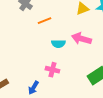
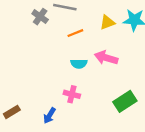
orange line: (44, 21) -> (75, 33), moved

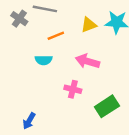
cyan semicircle: (79, 64) -> (44, 60), moved
pink cross: (72, 94) -> (73, 89), moved

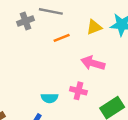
gray cross: (19, 19) -> (26, 21), turned 35
cyan semicircle: (44, 60) -> (50, 98), moved

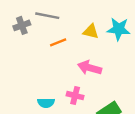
yellow triangle: (94, 27) -> (91, 31), turned 35

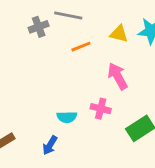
pink arrow: (90, 68) -> (118, 76), turned 45

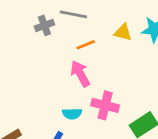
pink arrow: (118, 76) -> (80, 74), moved
pink cross: (101, 109) -> (105, 105), size x1.4

